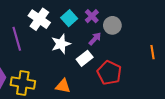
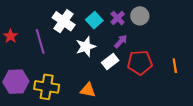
gray circle: (112, 25) -> (140, 16), moved
orange line: (153, 52) -> (175, 66), moved
red pentagon: (109, 73) -> (140, 63), moved, turned -30

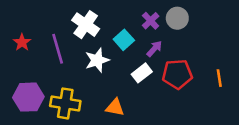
cyan square: (94, 20) -> (124, 40), moved
white star: (86, 47) -> (97, 60), moved

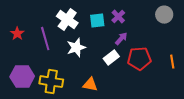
gray circle: (177, 18) -> (164, 15), moved
cyan square: (124, 40) -> (97, 21), moved, turned 35

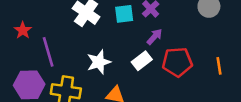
purple line: (45, 39) -> (48, 52), moved
white star: (76, 48) -> (99, 62), moved

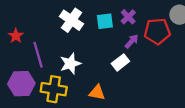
white star: (99, 62) -> (70, 64), moved
red pentagon: (177, 62) -> (157, 31), moved

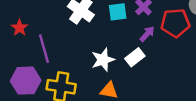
white star: (70, 64) -> (103, 60), moved

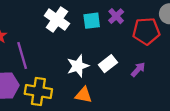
purple arrow: (147, 34) -> (138, 69), moved

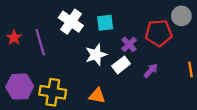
purple cross: (116, 16) -> (129, 44), moved
purple line: (22, 56) -> (40, 42), moved
white star: (78, 66) -> (96, 55), moved

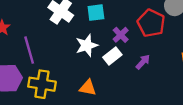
red pentagon: (159, 33) -> (151, 23), turned 30
purple line: (40, 42) -> (29, 50), moved

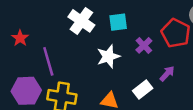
white rectangle: (112, 56) -> (143, 90), moved

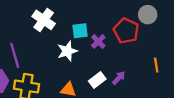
cyan square: (118, 22) -> (80, 31), moved
purple arrow: (167, 74) -> (119, 78), moved

